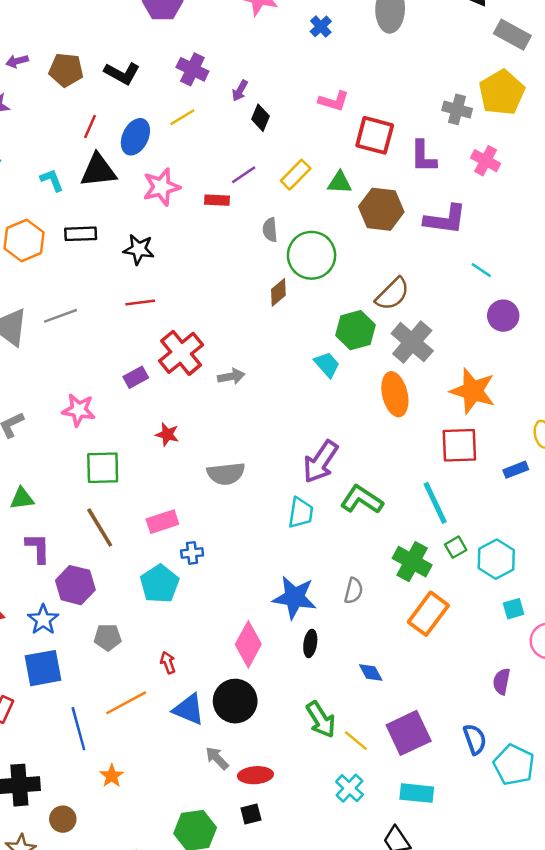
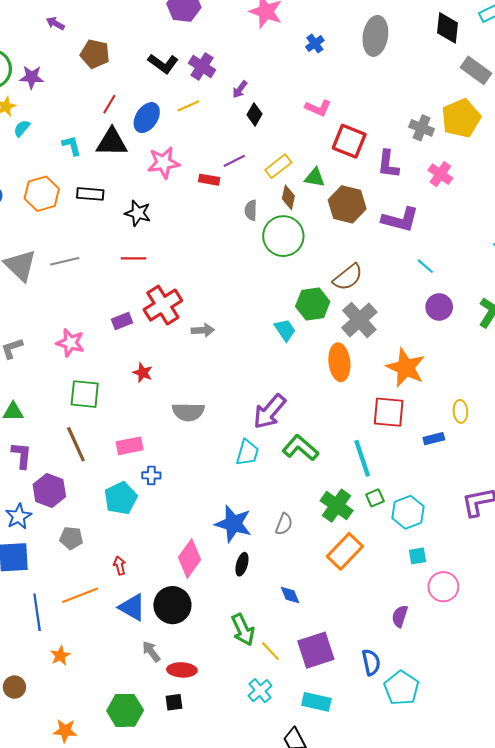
purple arrow: (17, 61) -> (55, 23), moved, turned 36
black L-shape: (122, 73) -> (163, 64), moved
brown diamond: (278, 292) -> (288, 197), moved, turned -45

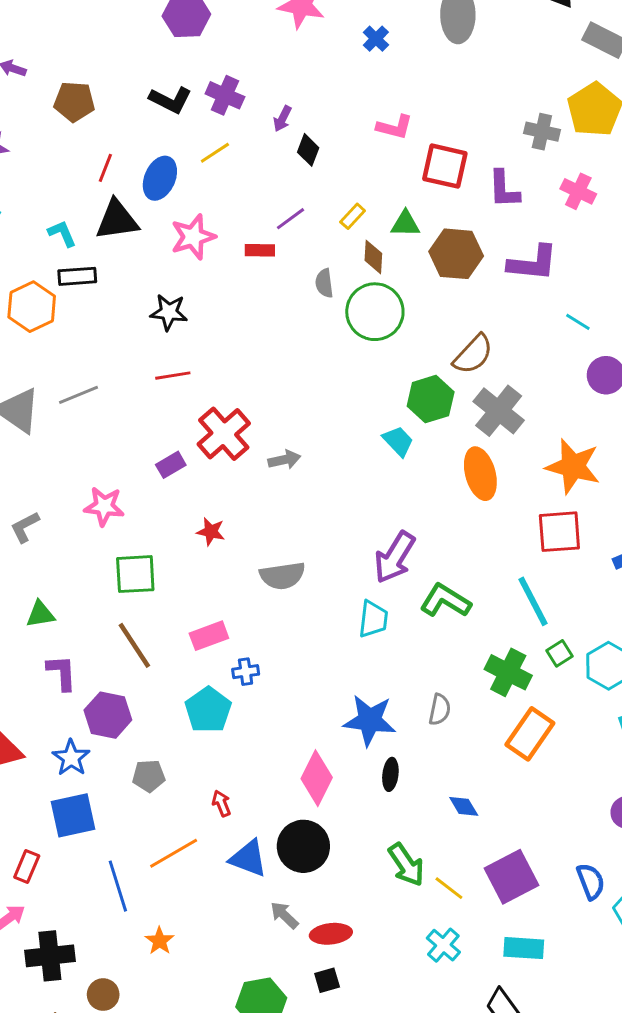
yellow rectangle: (278, 166) -> (353, 216), size x0.7
black rectangle: (90, 194) -> (77, 276), moved

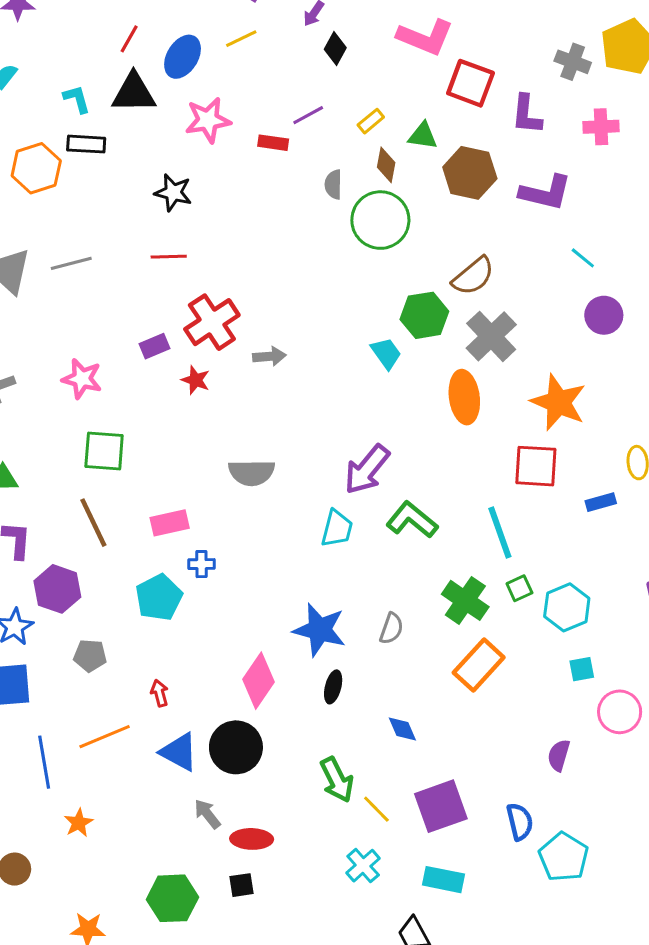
pink L-shape: (395, 127) -> (425, 37), size x1.5
pink cross: (578, 191) -> (601, 127), turned -36
red star: (211, 532) -> (196, 380), moved

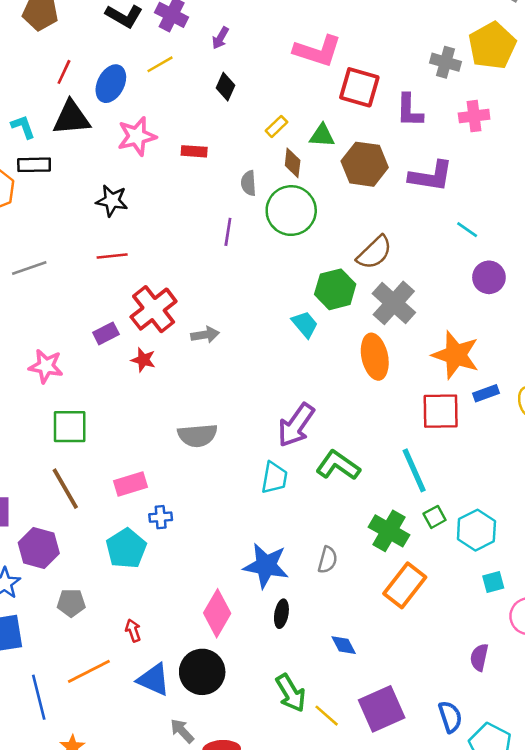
black diamond: (335, 48) -> (226, 87), moved
purple line: (308, 115) -> (228, 232), moved, turned -48
blue rectangle: (601, 502) -> (486, 393), moved

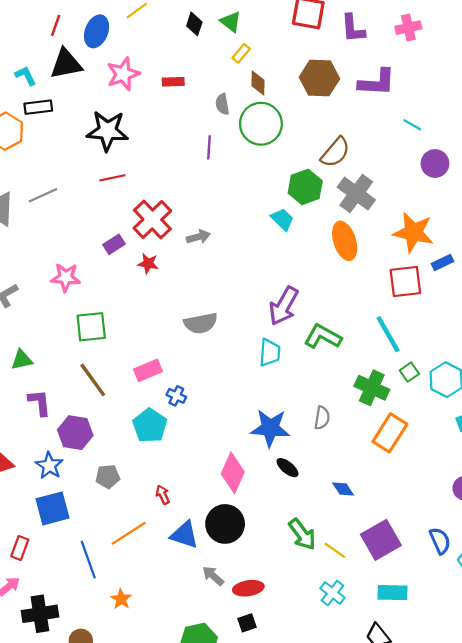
green triangle: (322, 136) -> (231, 22), moved, turned 40
black star: (112, 201) -> (107, 131), size x1.5
blue cross: (161, 517) -> (176, 396), turned 36
black ellipse: (281, 614) -> (287, 468), turned -55

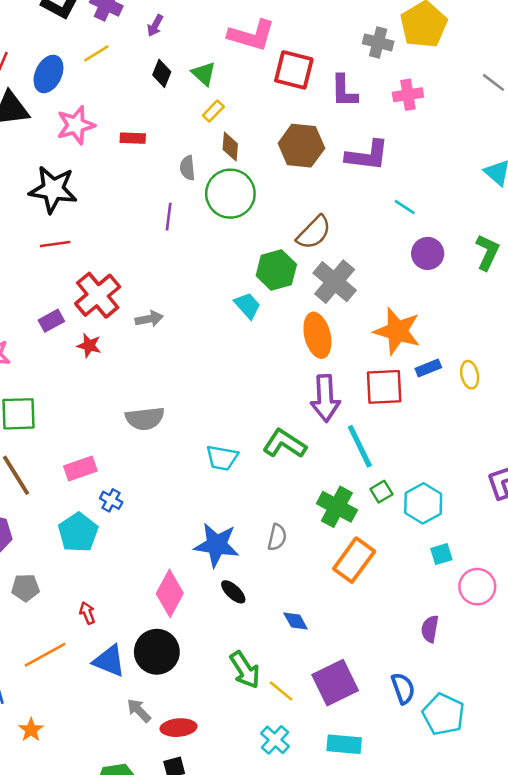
purple arrow: (284, 306) -> (325, 398), moved, turned -36
cyan trapezoid: (270, 353) -> (222, 458), turned 92

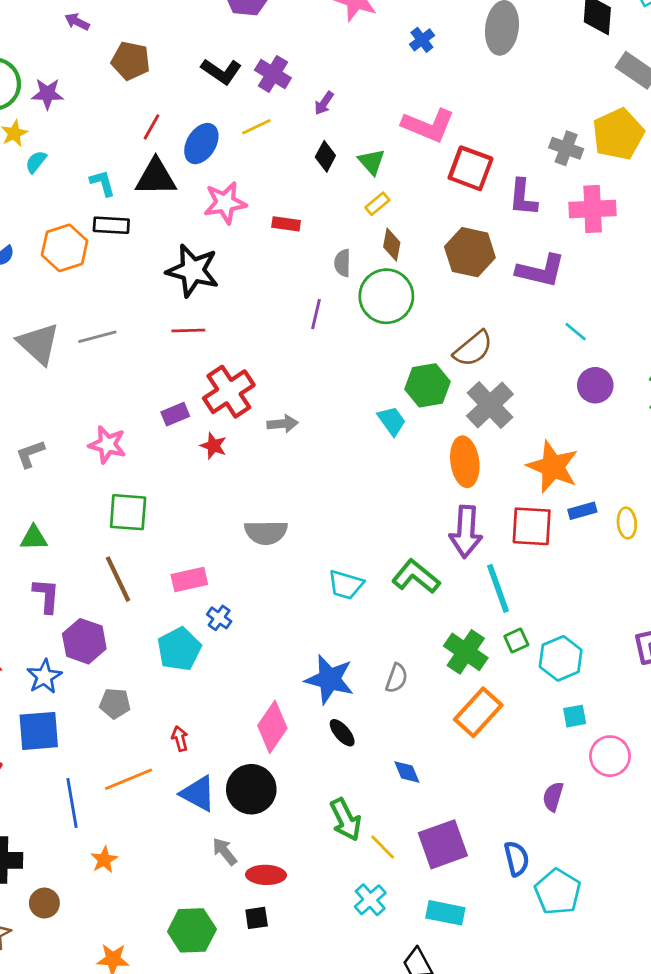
pink cross: (408, 95) -> (593, 209), size x1.4

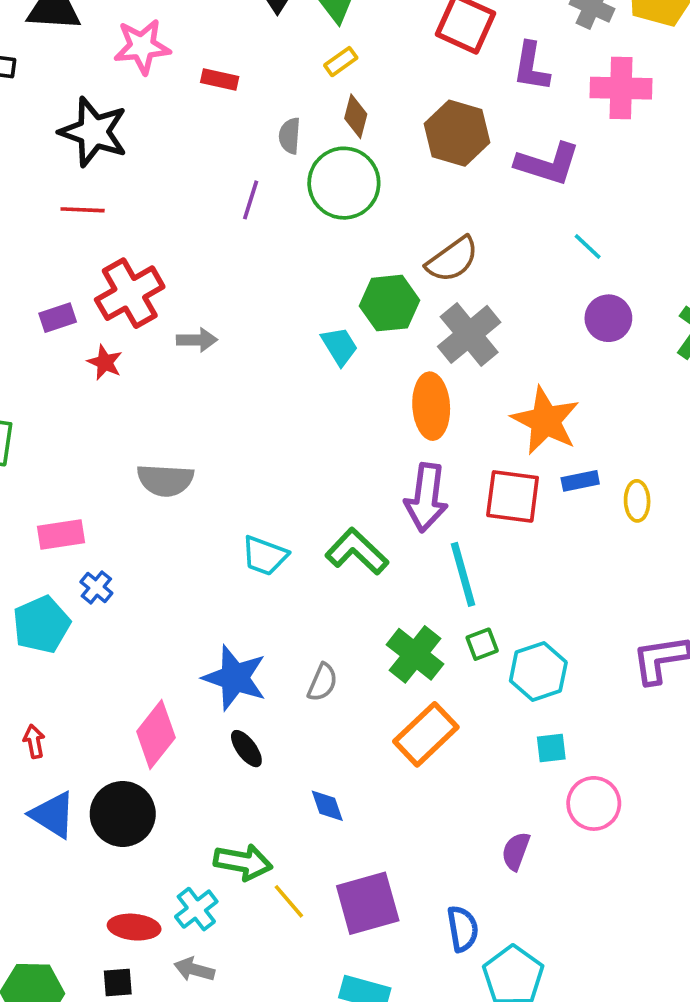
green arrow: (346, 820) -> (243, 862), turned -57
gray arrow: (225, 851) -> (194, 969), moved, turned -40
cyan cross: (370, 900) -> (196, 909), moved

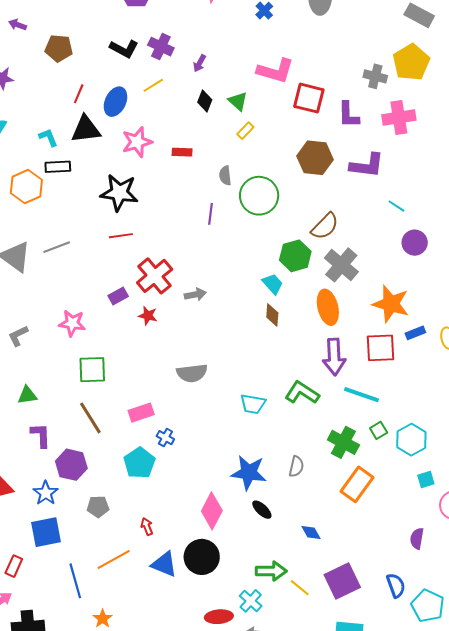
brown diamond: (356, 116) -> (272, 315), moved
cyan line: (463, 574) -> (361, 395), turned -45

